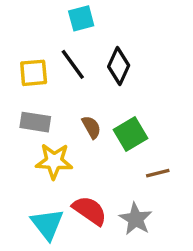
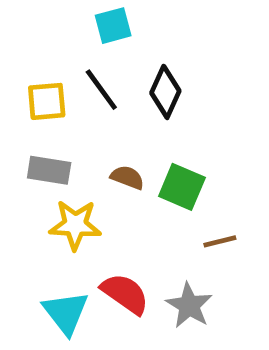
brown semicircle: (91, 127) -> (127, 177), turned -40
green square: (131, 134) -> (182, 187), turned -36

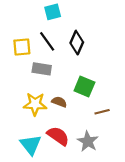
gray rectangle: (49, 170) -> (42, 69), moved
brown semicircle: (127, 177) -> (59, 102), moved

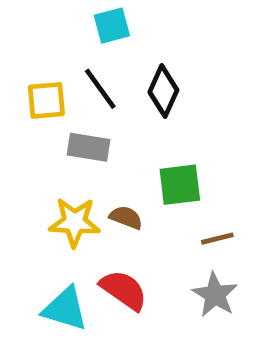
green square: (84, 86) -> (180, 185), turned -30
gray star: (88, 141) -> (215, 295), moved
cyan triangle: (31, 145) -> (65, 309), turned -35

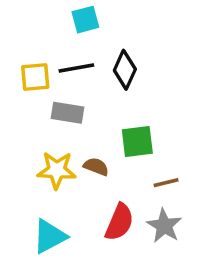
black line: (100, 89) -> (76, 68), turned -64
red semicircle: (124, 290) -> (119, 222), moved, turned 78
cyan triangle: (65, 309) -> (50, 236), turned -45

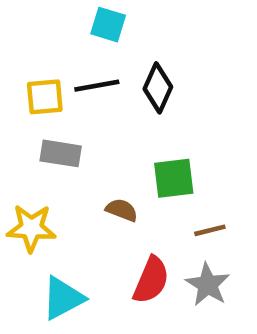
cyan square: (85, 20) -> (108, 25), turned 32
gray rectangle: (67, 113) -> (61, 153), moved
yellow star: (57, 170) -> (31, 228), moved

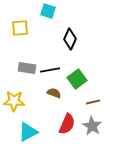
black line: (97, 86) -> (50, 70), moved
yellow square: (45, 97) -> (20, 28), moved
green square: (174, 178) -> (77, 79), turned -30

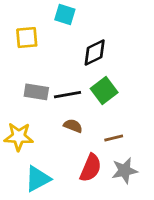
black diamond: (70, 39) -> (95, 53), turned 40
green square: (77, 79) -> (104, 91), moved
brown line: (93, 102) -> (114, 138), moved
gray star: (92, 126) -> (124, 171), turned 30

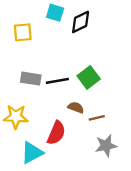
black diamond: (95, 53) -> (81, 22), moved
brown semicircle: (73, 126) -> (76, 107), moved
red semicircle: (91, 168) -> (56, 133), moved

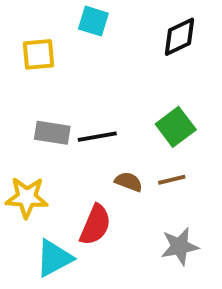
black diamond: (81, 22) -> (180, 37), moved
green square: (89, 77) -> (176, 127), moved
brown line: (97, 118) -> (172, 180), moved

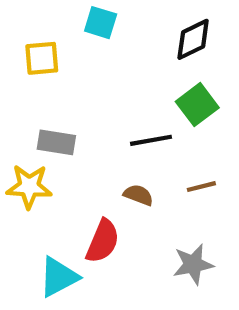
green square: (176, 127) -> (197, 105), moved
black line: (97, 137) -> (151, 140), moved
brown line: (172, 180) -> (201, 187), moved
yellow star: (27, 197) -> (29, 187), moved

